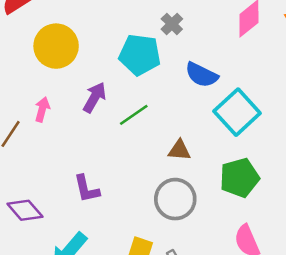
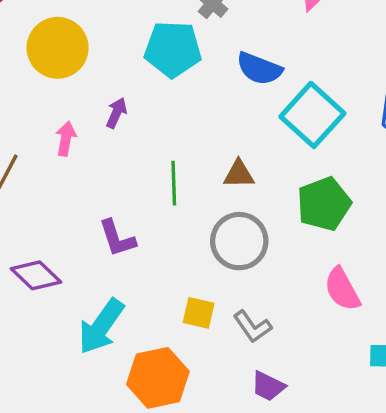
purple arrow: (95, 97) -> (116, 113), size x0.7
pink arrow: (42, 109) -> (66, 139), moved
green line: (134, 115) -> (174, 183), moved, turned -52

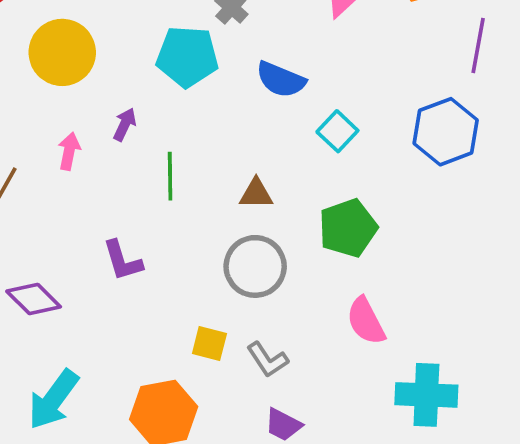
cyan square: (312, 115) -> (337, 131), size x0.6
green line: (174, 183) -> (170, 176), moved
cyan arrow: (101, 326) -> (53, 399), moved

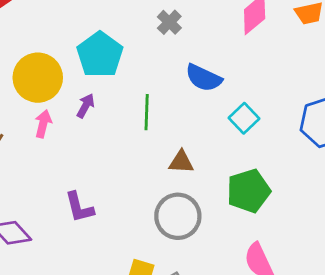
yellow circle: (62, 52) -> (38, 78), moved
cyan pentagon: (187, 57) -> (100, 55), moved, turned 30
green line: (170, 176) -> (147, 112), moved

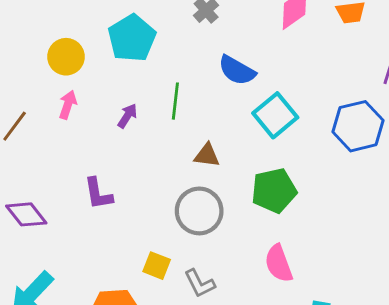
yellow circle: (38, 78) -> (66, 57), size x0.7
purple arrow: (86, 106) -> (127, 116), moved
cyan square: (244, 118) -> (275, 115), size x1.4

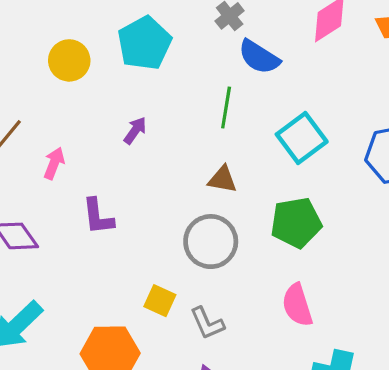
blue semicircle: (237, 70) -> (259, 57), moved
green line: (175, 101) -> (226, 108), moved
pink arrow: (68, 105) -> (54, 163), moved

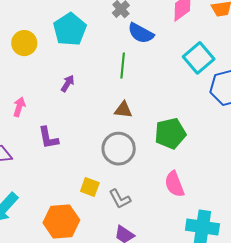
cyan square: (302, 138) -> (199, 58), moved

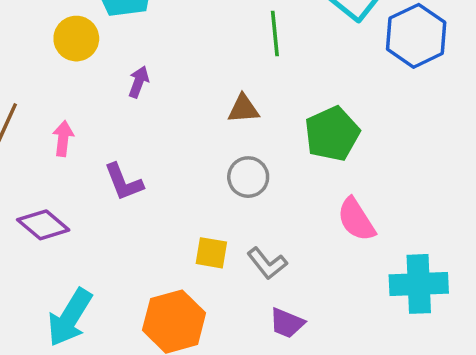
yellow circle: (24, 43) -> (76, 39), moved
green line: (123, 66) -> (275, 34), moved
gray circle: (119, 149) -> (248, 177), size x0.7

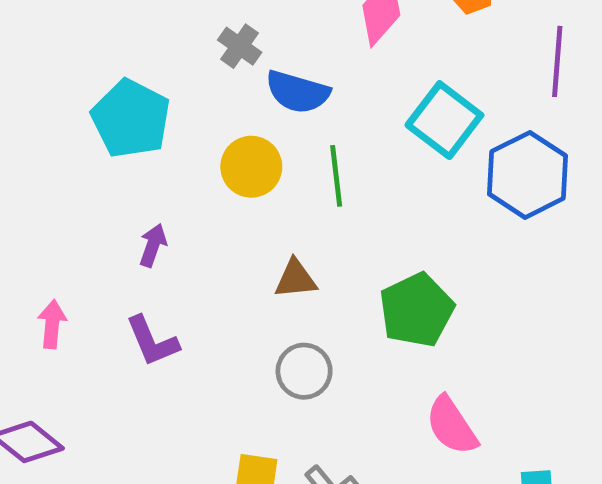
yellow circle: (76, 39) -> (251, 167), moved
purple L-shape: (124, 182) -> (152, 341), moved

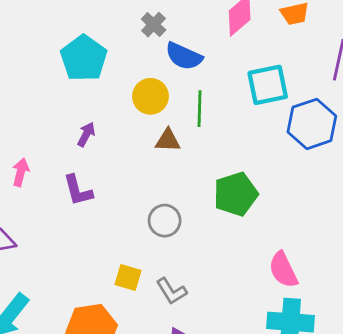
cyan square: (444, 120) -> (268, 85), turned 33
brown triangle: (296, 279) -> (168, 140), moved
pink semicircle: (452, 426) -> (283, 270), moved

